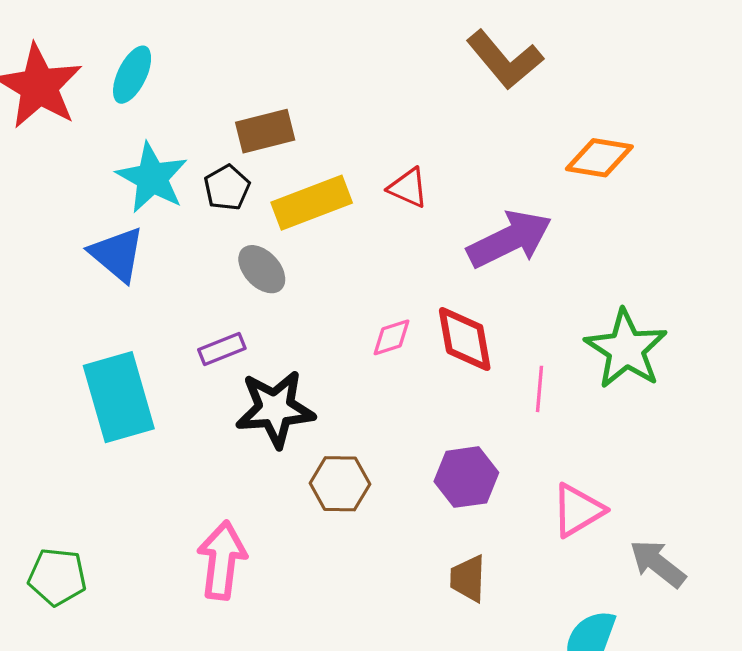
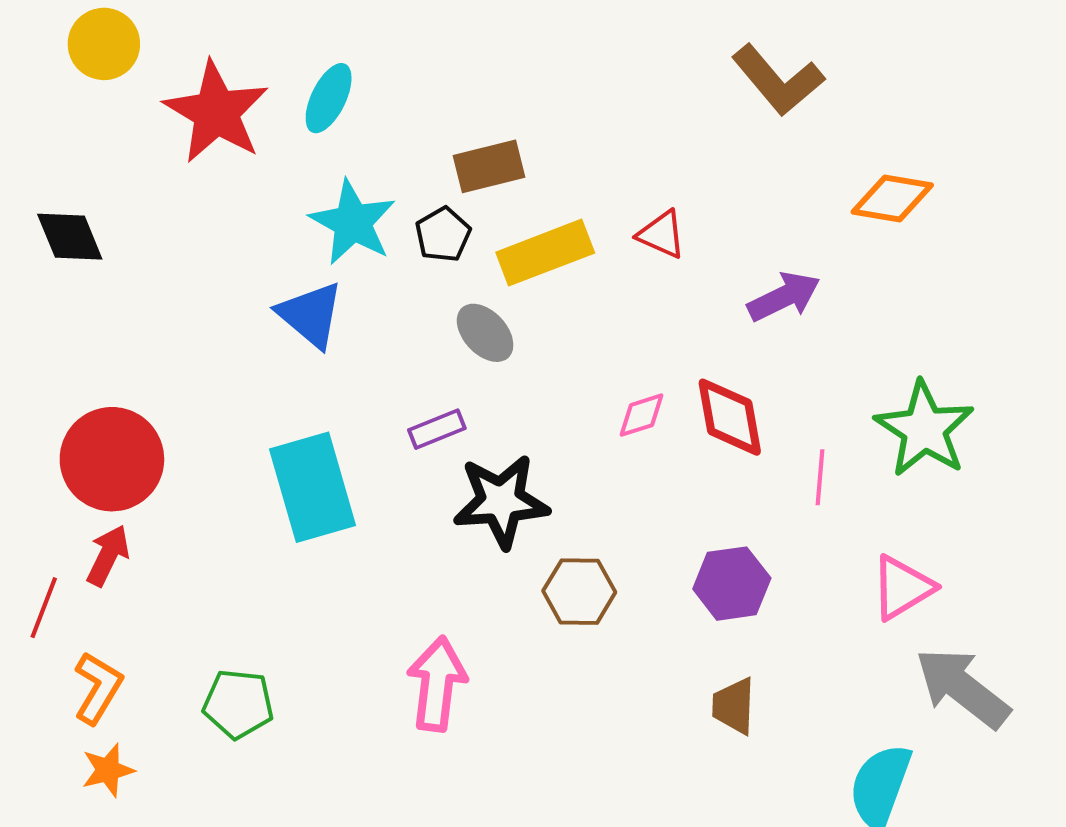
purple arrow: (510, 239) -> (784, 297), size x0.7
pink triangle: (578, 510) -> (902, 588), moved
gray arrow: (658, 564) -> (962, 688), size x1.4

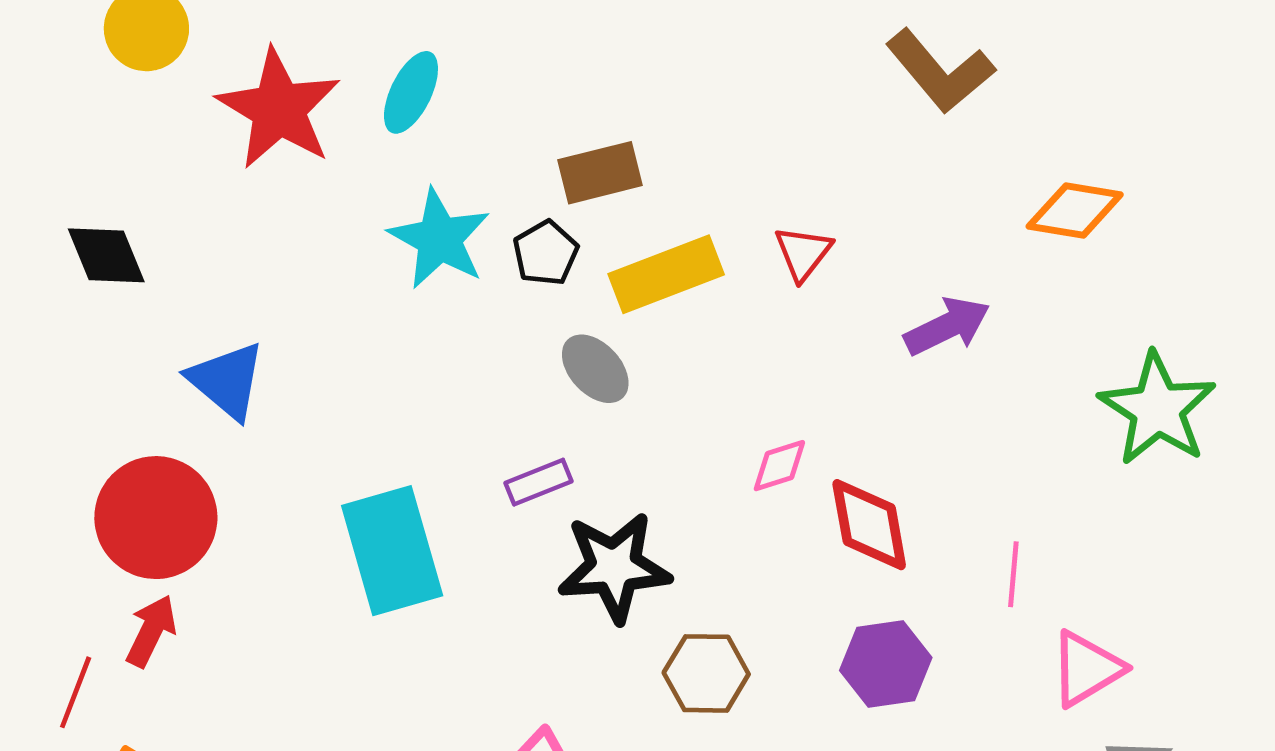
red triangle: (662, 235) -> (803, 253), turned 44
blue triangle: (311, 315) -> (227, 381), moved
red diamond: (730, 417) -> (869, 525), moved
green star: (924, 429) -> (1157, 409), moved
pink line: (820, 477) -> (1013, 574), moved

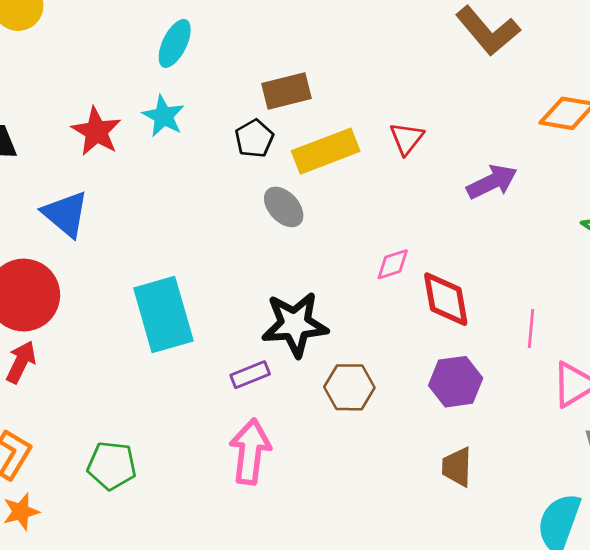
red star: (279, 109) -> (96, 131), moved, size x0.7
cyan star: (439, 239) -> (163, 116), moved, size x0.7
purple rectangle: (539, 482) -> (250, 375), moved

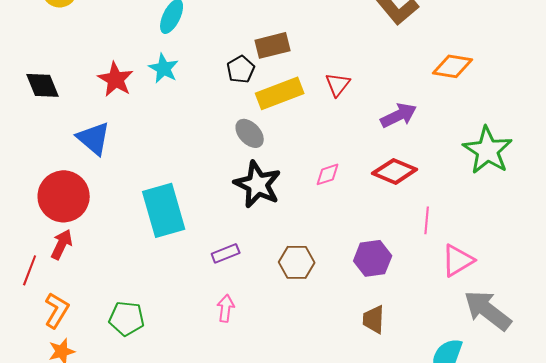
brown rectangle: (286, 91) -> (273, 45), moved
black pentagon: (254, 138) -> (241, 69), moved
red diamond: (446, 299) -> (395, 171), moved, turned -57
black star: (295, 324) -> (258, 184), moved, turned 30
pink arrow: (250, 452) -> (226, 308), size x0.6

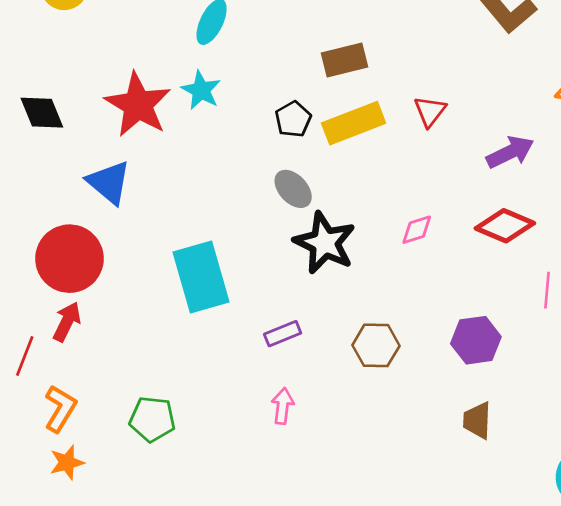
black pentagon: (241, 69) -> (293, 119), moved
red star: (116, 79) -> (138, 105), size x1.4
gray ellipse: (250, 133) -> (293, 189), moved

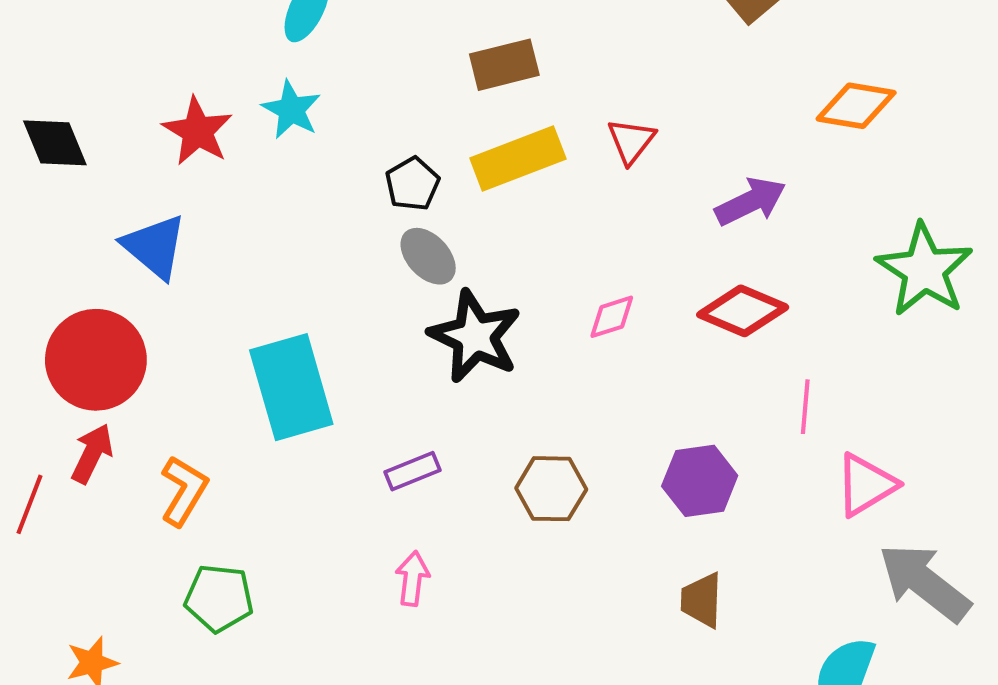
red star: (138, 105) -> (198, 131), size x0.7
black pentagon: (293, 119) -> (412, 184), moved
orange L-shape: (60, 409) -> (184, 491), moved

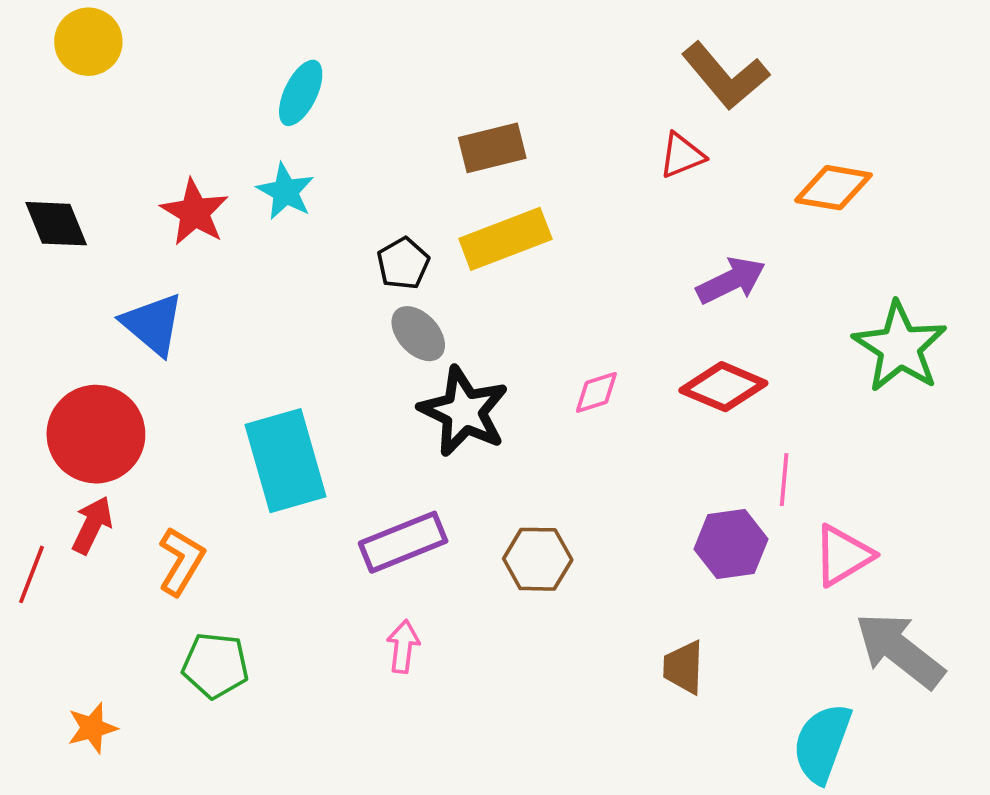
red triangle: (631, 141) -> (682, 155), moved, turned 30
purple rectangle: (412, 471) -> (403, 542), size x1.6
purple hexagon: (700, 481) -> (731, 544), moved

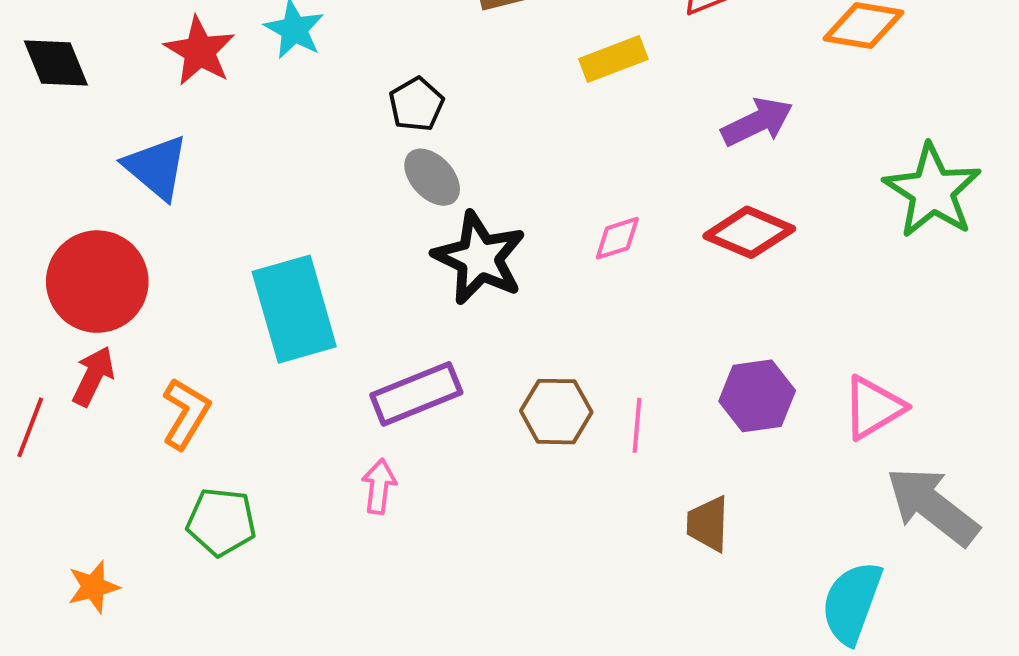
yellow rectangle: (505, 239) -> (613, 59), moved, size x0.7
pink line: (784, 480) -> (637, 425), moved
pink arrow: (403, 646) -> (379, 486), moved

